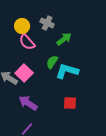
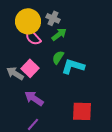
yellow circle: (22, 26) -> (28, 21), size x1.6
green arrow: (64, 39) -> (59, 34), moved
red square: (70, 103) -> (82, 111), moved, size x1.5

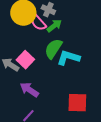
pink semicircle: (33, 37) -> (38, 23), moved
green semicircle: (58, 57) -> (53, 49), size x1.5

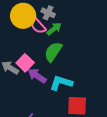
cyan L-shape: (68, 58) -> (61, 83), moved
purple arrow: (29, 90) -> (37, 76), moved

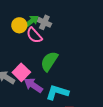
yellow circle: (23, 16) -> (19, 25), size x0.6
green arrow: (54, 29) -> (31, 21), moved

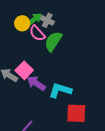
green semicircle: (49, 61) -> (53, 41), moved

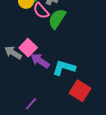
red square: (76, 113) -> (80, 91), turned 30

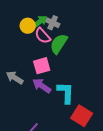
pink square: (28, 48) -> (42, 66), moved, turned 30
cyan L-shape: (64, 68) -> (66, 93), turned 75

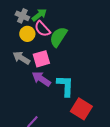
gray cross: (53, 23) -> (22, 16), moved
yellow circle: (28, 26) -> (27, 34), moved
gray arrow: (15, 78) -> (21, 58), moved

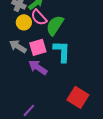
cyan L-shape: (65, 86) -> (62, 51), moved

